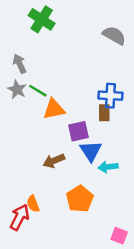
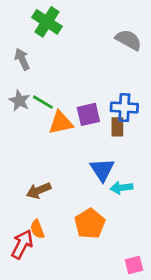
gray arrow: (19, 64) -> (22, 59), moved
purple square: (78, 131) -> (88, 114), moved
brown arrow: (54, 161) -> (39, 190), moved
pink square: (119, 236) -> (134, 265), turned -35

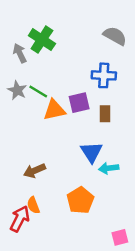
green cross: (47, 22) -> (42, 40), moved
blue cross: (124, 108) -> (104, 75), moved

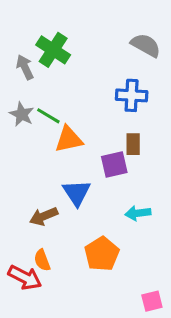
purple square: (79, 103) -> (114, 164), moved
blue triangle: (91, 152) -> (77, 193), moved
red arrow: (20, 219) -> (25, 277), turned 90

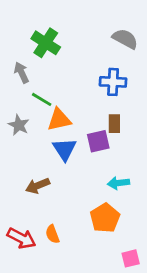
gray arrow: (25, 67) -> (21, 72), moved
gray star: (22, 114) -> (19, 125), moved
blue triangle: (77, 193) -> (65, 149), moved
orange pentagon: (102, 254) -> (105, 218), moved
orange semicircle: (42, 260) -> (52, 234), moved

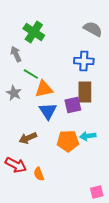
brown rectangle: (114, 124) -> (85, 92), size x1.5
orange pentagon: (105, 218) -> (68, 141), moved, turned 30
red arrow: (21, 238) -> (16, 165), moved

